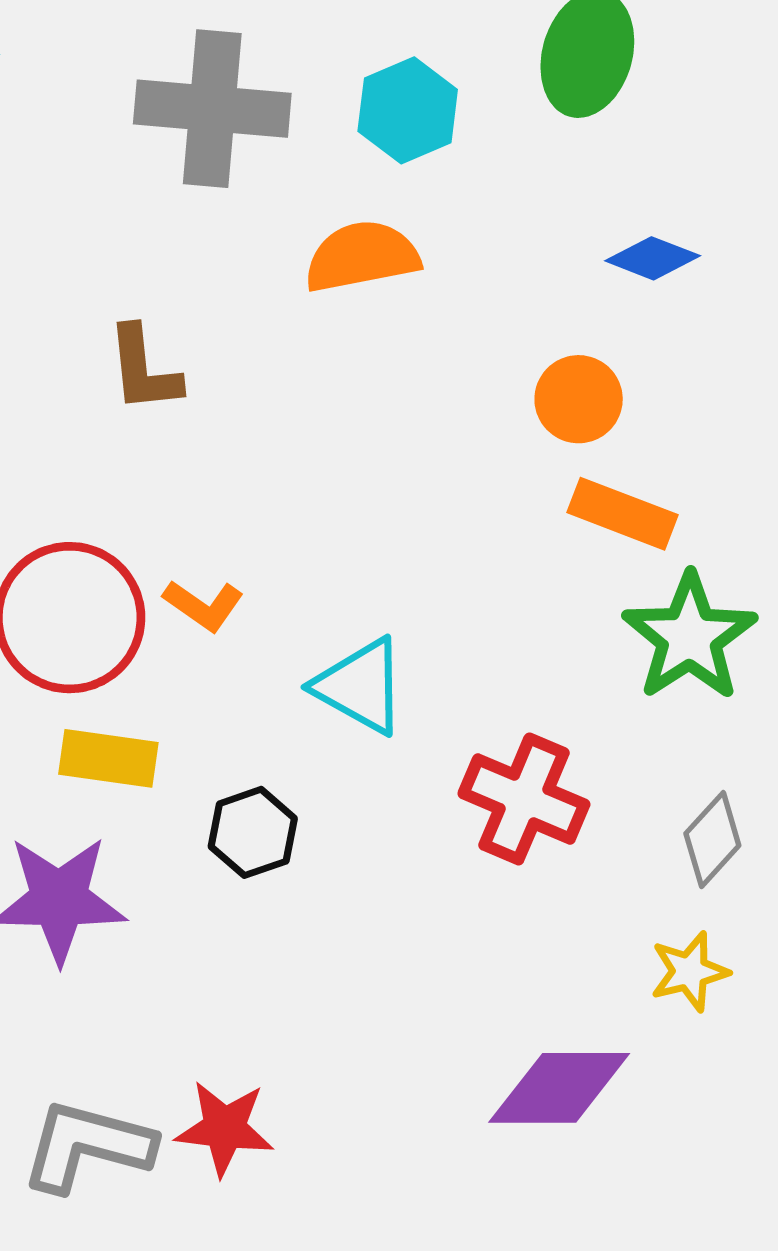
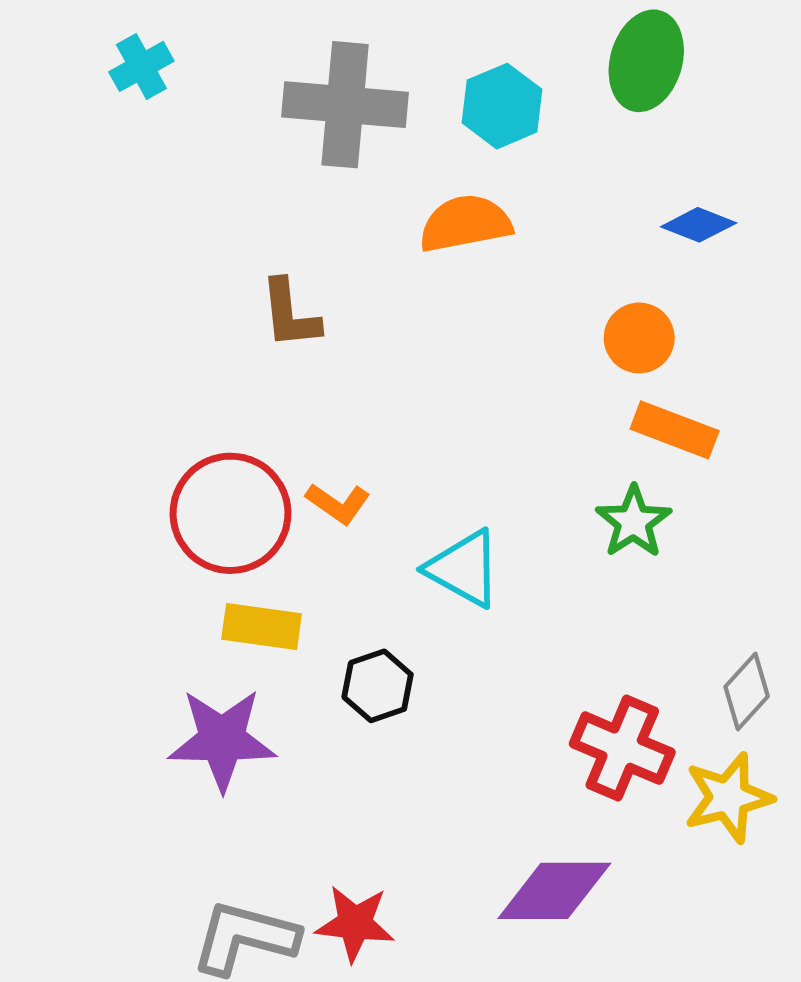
green star: (690, 637) -> (634, 522), moved, size x0.7
red cross: (524, 799) -> (622, 748), moved
yellow star: (690, 972) -> (728, 798), size x1.4
purple diamond: (559, 1088) -> (554, 891), moved

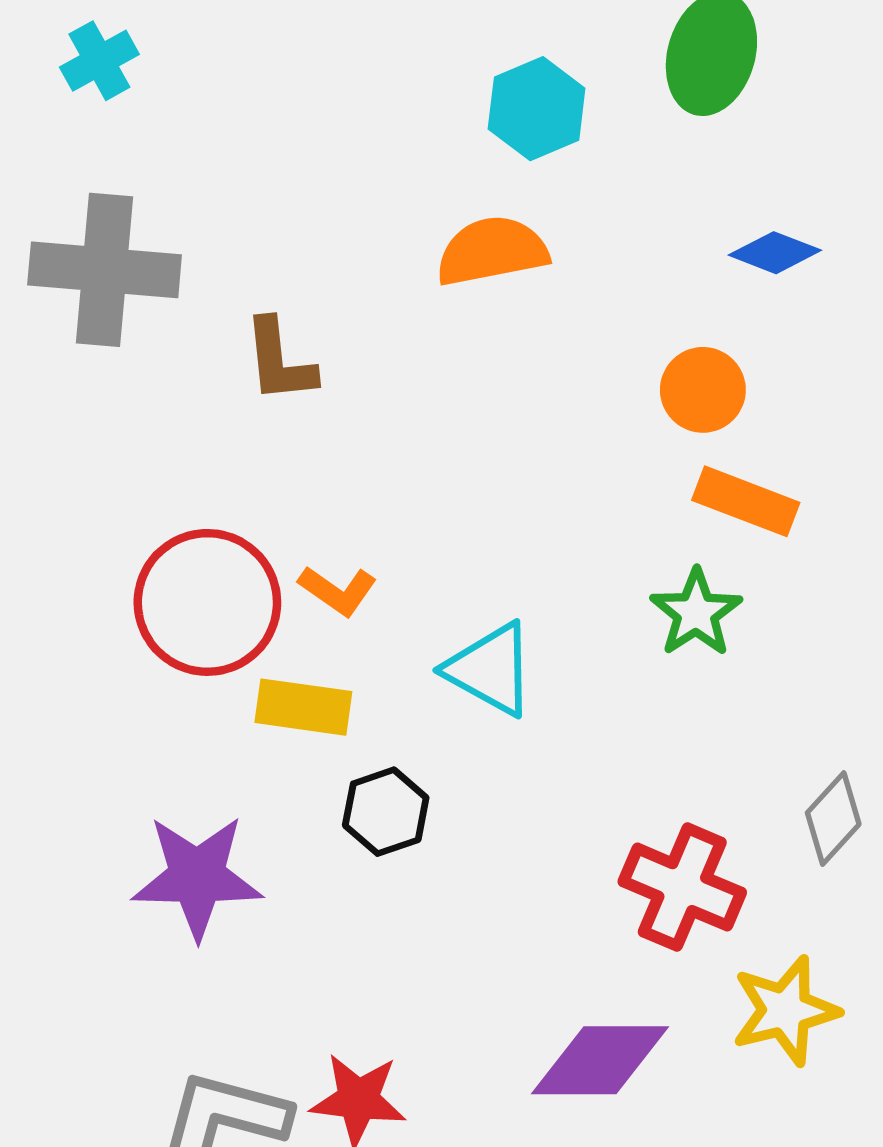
gray cross: (345, 105) -> (105, 270), moved
yellow rectangle: (262, 626) -> (303, 707), moved
yellow star: (728, 798) -> (785, 1011), moved

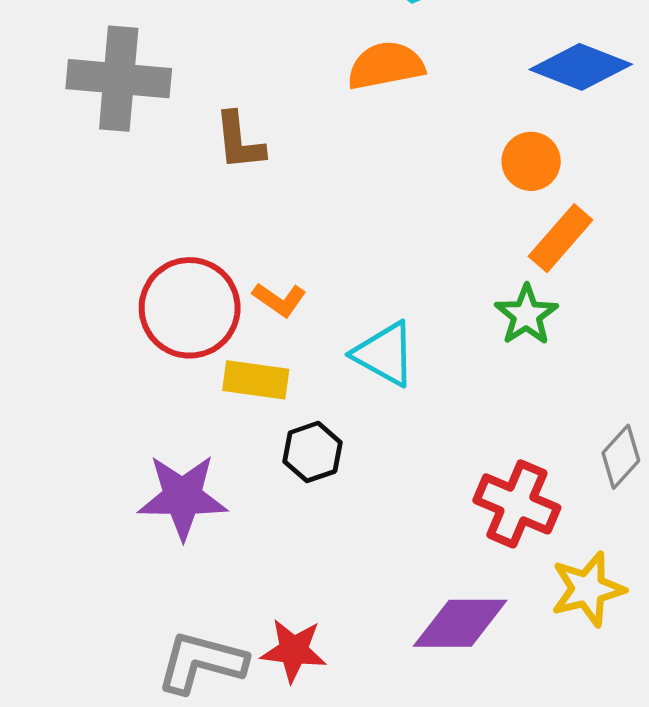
blue diamond: (775, 253) -> (581, 67), size x1.6
orange rectangle: (746, 501) -> (561, 238), turned -70

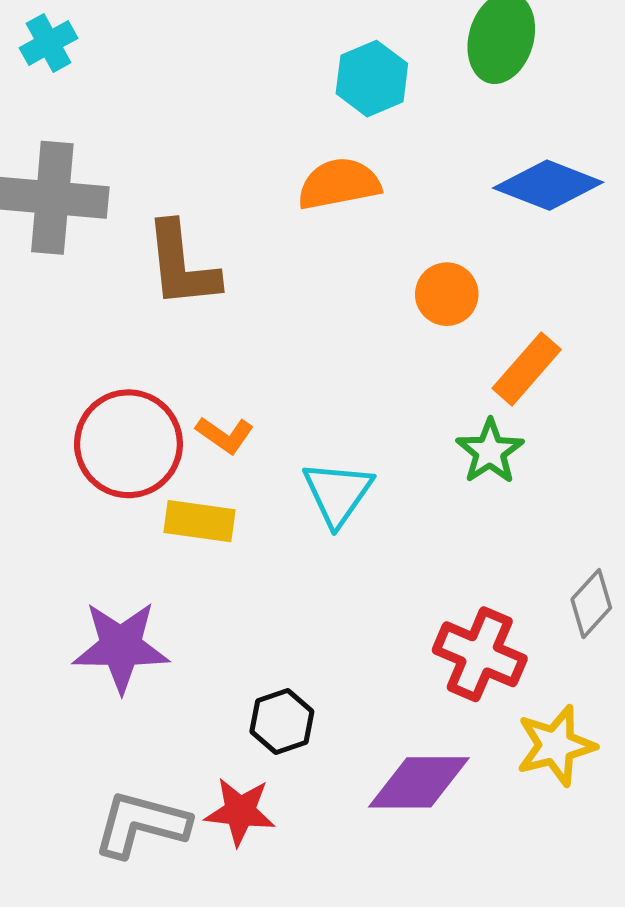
brown L-shape: (239, 141) -> (182, 265), size x1.4
orange circle: (531, 161) -> (447, 294), moved
cyan triangle: (385, 354) -> (338, 493), turned 36
black hexagon: (312, 452) -> (282, 721), moved

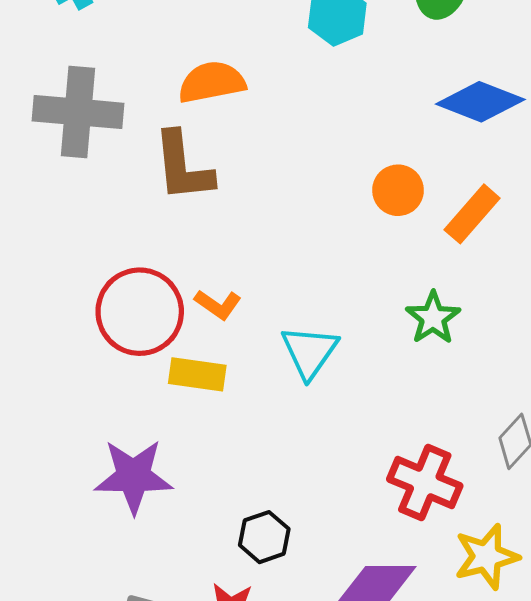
orange semicircle: (339, 184) -> (212, 82), moved
orange rectangle: (527, 369) -> (472, 214), moved

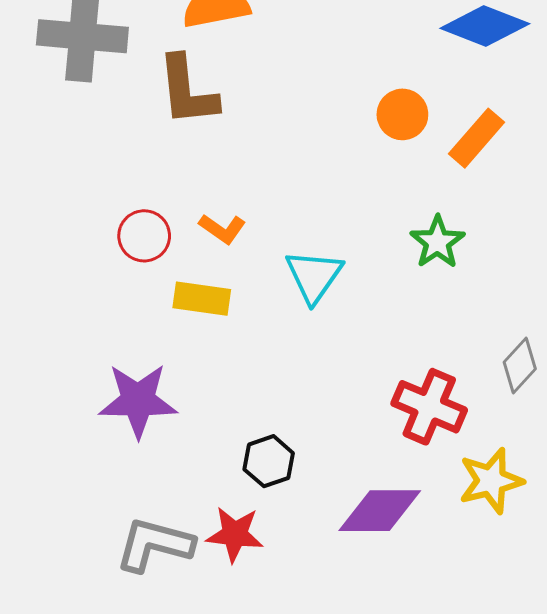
red circle: (140, 312) -> (144, 236), size x0.6

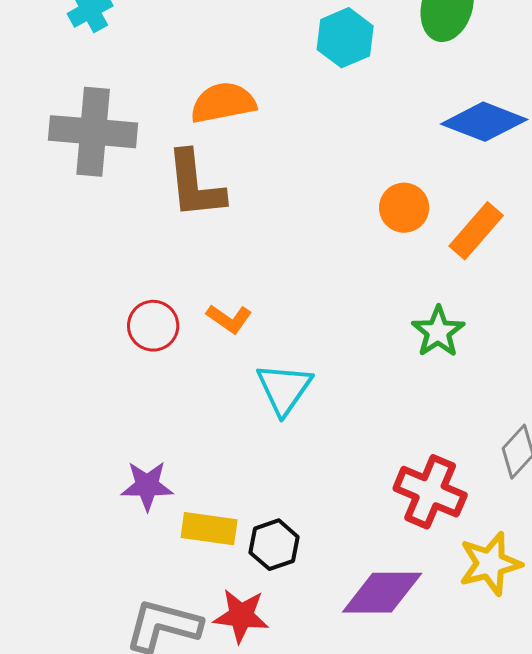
cyan triangle: (314, 276) -> (284, 389), moved
yellow rectangle: (202, 299) -> (209, 529), moved
purple star: (138, 401) -> (147, 486), size x0.7

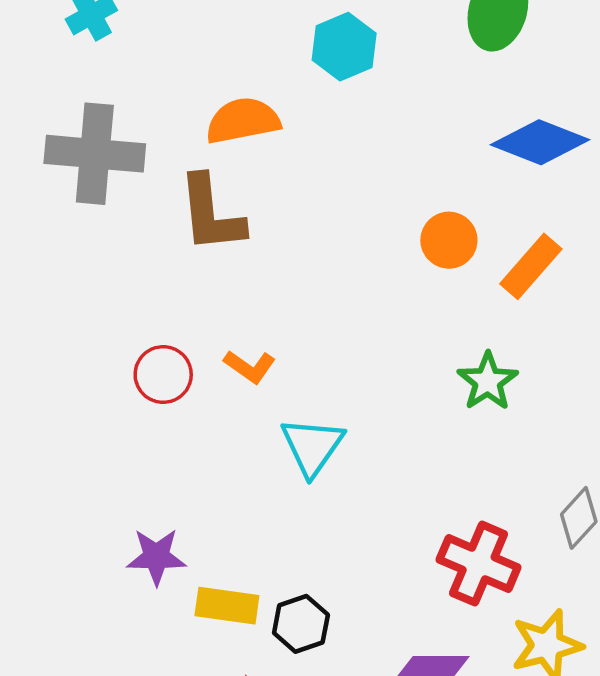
cyan hexagon: (345, 38) -> (344, 47), moved

